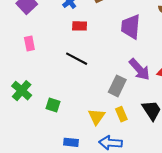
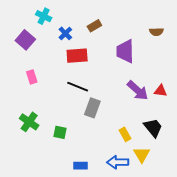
red rectangle: (80, 26) -> (77, 56), size x1.5
gray rectangle: (117, 86) -> (92, 108), moved
yellow triangle: (96, 117) -> (142, 155), moved

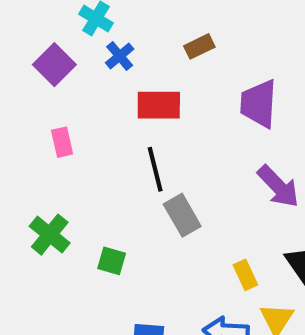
blue cross: (65, 33) -> (120, 56), moved
black line: (78, 87) -> (155, 169), turned 50
gray rectangle: (92, 108) -> (182, 215), turned -54

